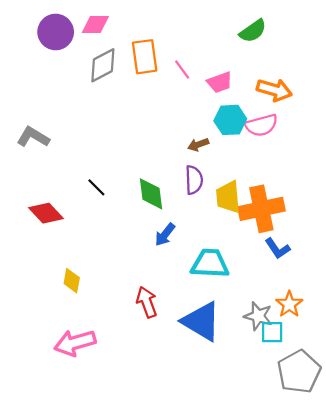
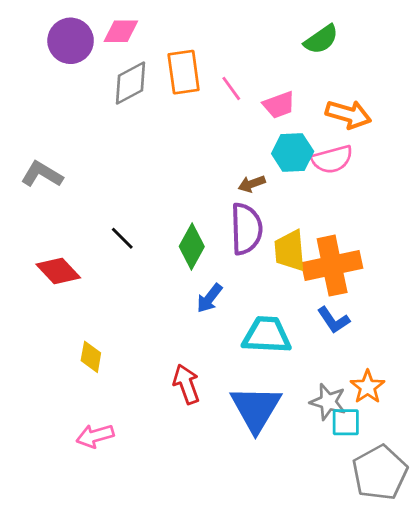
purple semicircle: (194, 180) -> (246, 229), size x1.4
green diamond: (151, 194) -> (192, 246), turned 36
blue L-shape: (277, 249) -> (333, 320), moved
blue triangle: (201, 321) -> (256, 409), turned 30
pink arrow: (75, 343) -> (95, 436), size x0.7

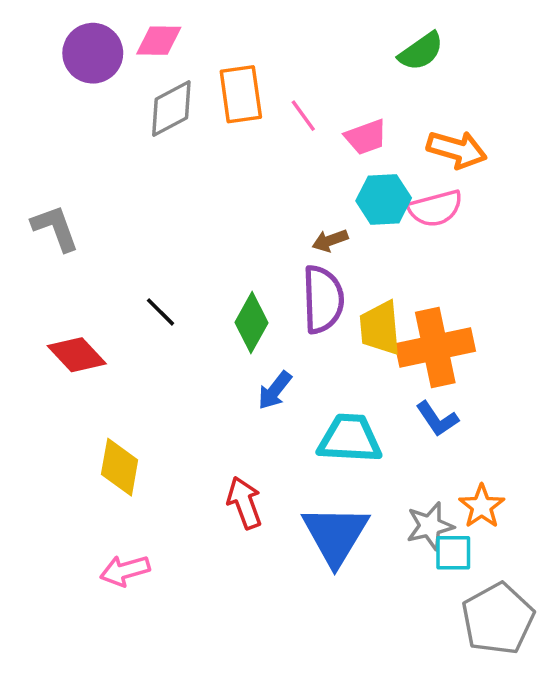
gray L-shape: (42, 174) -> (55, 228), turned 39
yellow diamond: (91, 357) -> (120, 467), size x1.4
gray star: (328, 402) -> (430, 526), turned -30

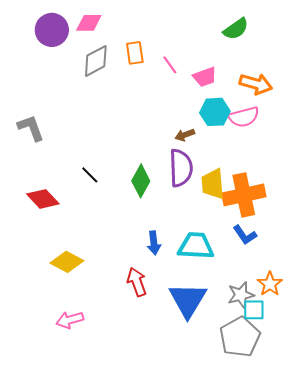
orange rectangle: (241, 94) -> (135, 53), size x0.7
blue arrow: (275, 390) -> (154, 243), moved, turned -45
yellow diamond: (120, 467) -> (67, 262), turned -72
gray pentagon: (498, 619) -> (240, 337), moved

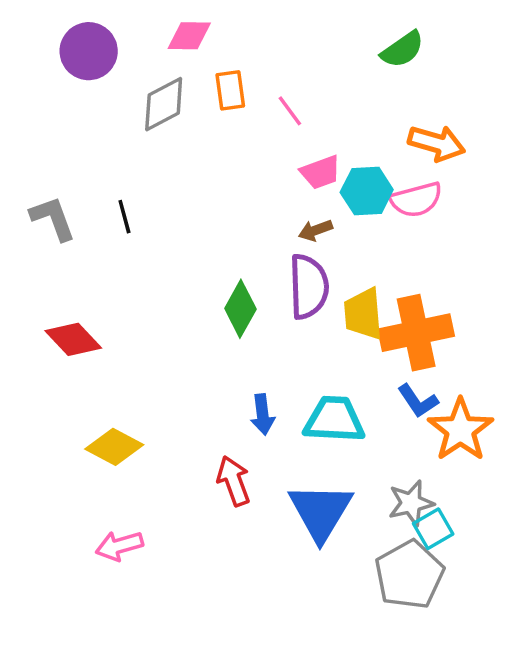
pink diamond: (89, 23) -> (189, 36), moved
pink trapezoid: (205, 77) -> (321, 172), moved
black line: (90, 175) -> (124, 217), moved, turned 30
orange star: (270, 284) -> (460, 430), moved, size x1.5
cyan square: (254, 310) -> (433, 529), turned -30

